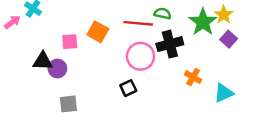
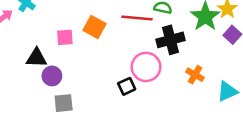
pink circle: (141, 56) -> (146, 67), moved
purple circle: (57, 69) -> (52, 76), moved

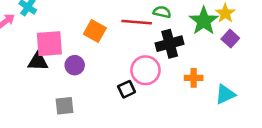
pink square: (65, 37) -> (49, 44), moved, size x1.6
orange cross: (195, 75) -> (194, 78), turned -30
purple circle: (52, 76) -> (75, 65), moved

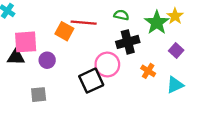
red line: (137, 22) -> (84, 23), moved
purple square: (230, 39) -> (176, 51), moved
orange cross: (194, 78) -> (148, 71), turned 32
black square: (127, 89) -> (91, 81), size x1.6

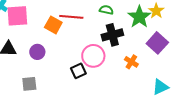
pink square: (26, 42) -> (17, 16), moved
purple square: (176, 51) -> (157, 43), size x1.5
black square: (91, 81) -> (78, 71), size x0.7
cyan triangle: (175, 85) -> (160, 87), moved

